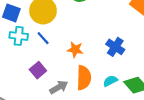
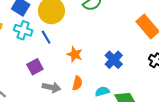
orange semicircle: (84, 78) -> (77, 83), size x0.6
gray arrow: (59, 87) -> (52, 87), turned 30

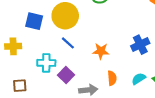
cyan cross: (23, 30) -> (46, 63), moved
blue cross: (114, 60) -> (140, 45), turned 36

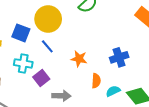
blue square: (34, 21) -> (21, 33), moved
orange semicircle: (112, 78) -> (96, 81), moved

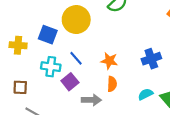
blue line: (47, 46) -> (76, 58), moved
orange semicircle: (96, 81) -> (112, 84), moved

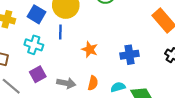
blue line: (76, 58) -> (60, 32), moved, turned 32
purple square: (70, 82) -> (38, 74), moved
orange semicircle: (112, 84) -> (93, 83), moved

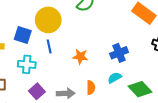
cyan semicircle: (118, 87) -> (115, 78), moved

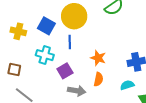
orange semicircle: (91, 88) -> (98, 79), moved
purple square: (37, 91) -> (65, 71), moved

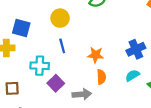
yellow circle: (74, 16) -> (60, 18), size x0.7
blue square: (46, 26) -> (21, 28), moved
purple square: (65, 71) -> (56, 83), moved

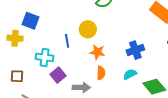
yellow circle: (60, 18) -> (88, 29), moved

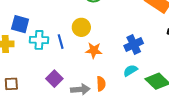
cyan cross: (45, 57) -> (39, 40), moved
orange semicircle: (101, 73) -> (101, 84), moved

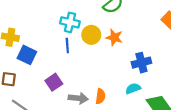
blue square: (20, 24) -> (27, 55), moved
cyan cross: (39, 40) -> (70, 22), moved
orange star: (94, 50) -> (114, 37), moved

